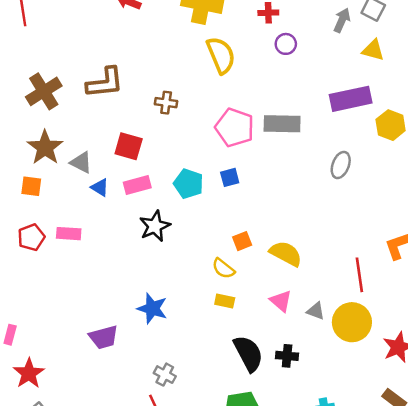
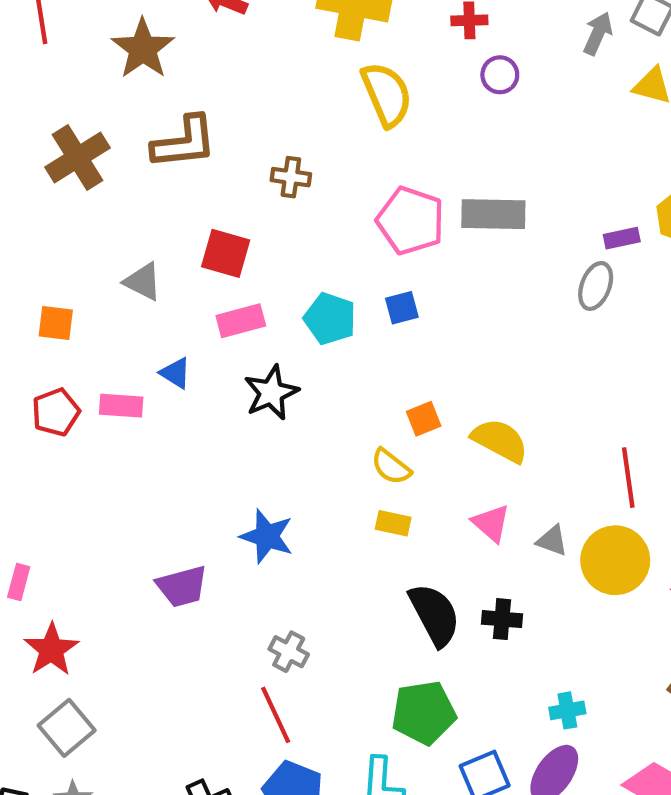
purple rectangle: (351, 99) -> (622, 238), moved, size x0.5
brown star: (45, 148) -> (143, 49), moved
blue triangle: (100, 187) -> (175, 373), moved

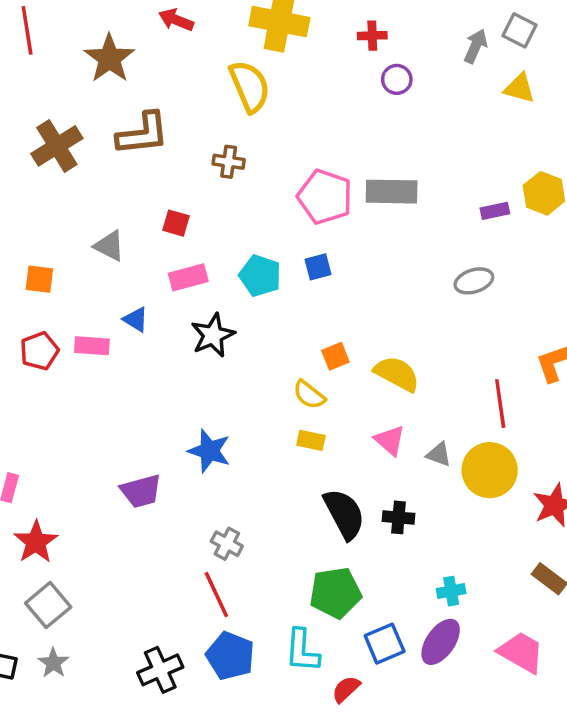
yellow semicircle: (387, 94) -> (250, 86), moved
red square: (226, 253) -> (176, 223), size x0.7
gray ellipse: (596, 286) -> (474, 281), moved, turned 51

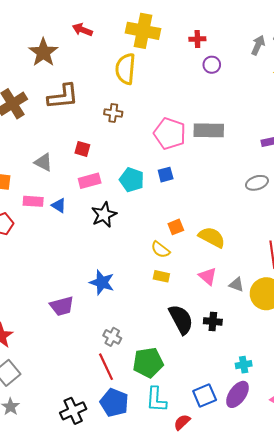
yellow semicircle: (250, 86) -> (126, 69), turned -152
pink rectangle: (92, 346) -> (33, 201), moved
green pentagon: (335, 593) -> (148, 363), moved

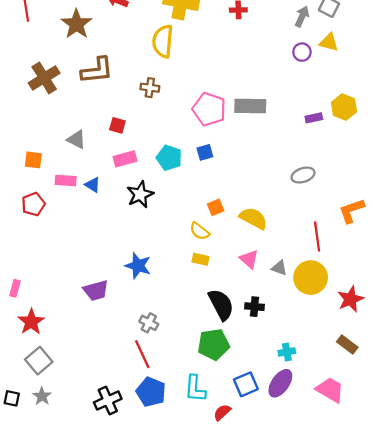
purple circle: (212, 65) -> (302, 52), moved
gray ellipse: (257, 183) -> (303, 175), moved
green pentagon: (148, 363) -> (213, 344), moved

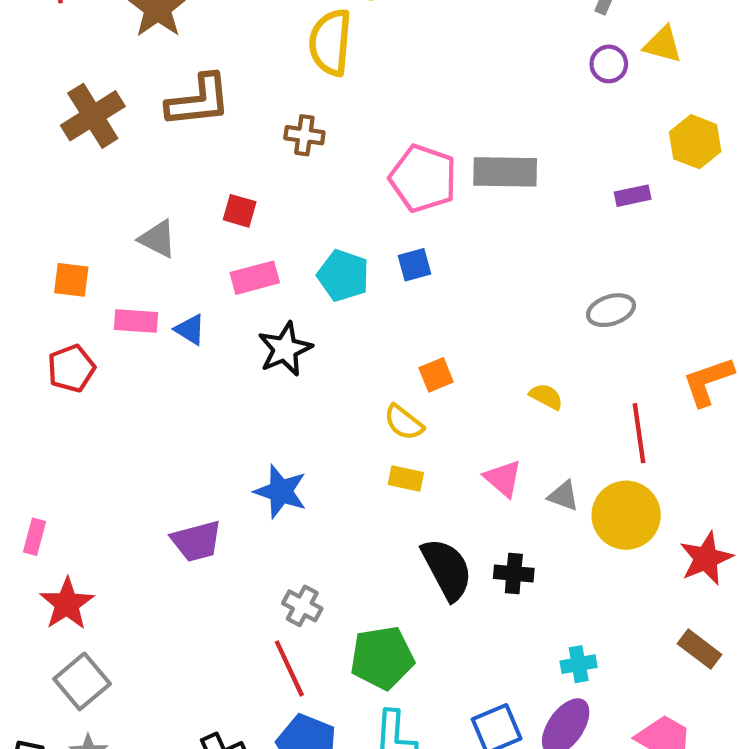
yellow hexagon: (344, 107) -> (695, 142), moved
yellow semicircle: (253, 218) -> (546, 396), moved, size x0.6
green pentagon: (213, 344) -> (382, 658), moved

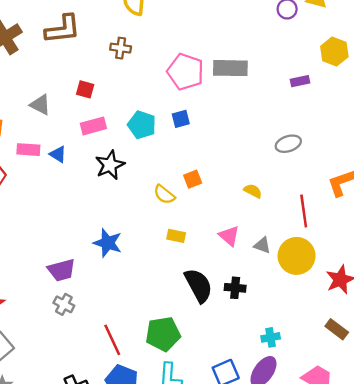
yellow semicircle: (404, 422) -> (164, 194), moved
gray cross: (302, 606) -> (64, 304), moved

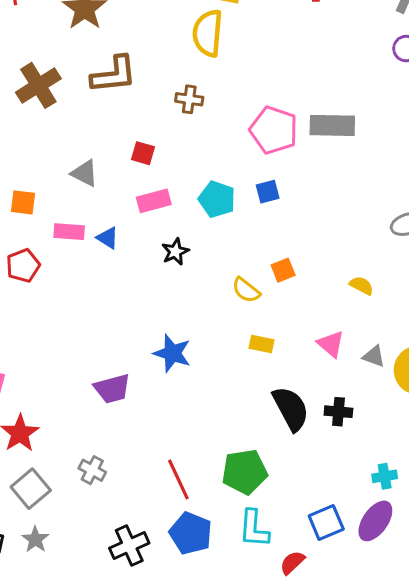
black star: (110, 165) -> (175, 252), size x0.7
gray cross: (64, 304) -> (92, 470), moved

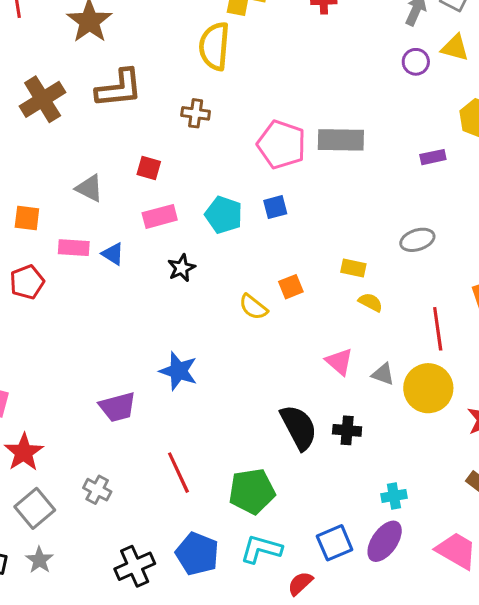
yellow rectangle: (262, 344) -> (353, 268), moved
red line: (178, 479) -> (178, 473), moved
cyan L-shape: (254, 529) -> (261, 549), turned 102

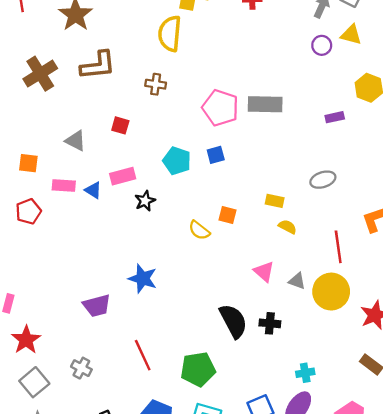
pink rectangle: (160, 216) -> (123, 176), moved
orange square: (291, 287) -> (227, 215), turned 36

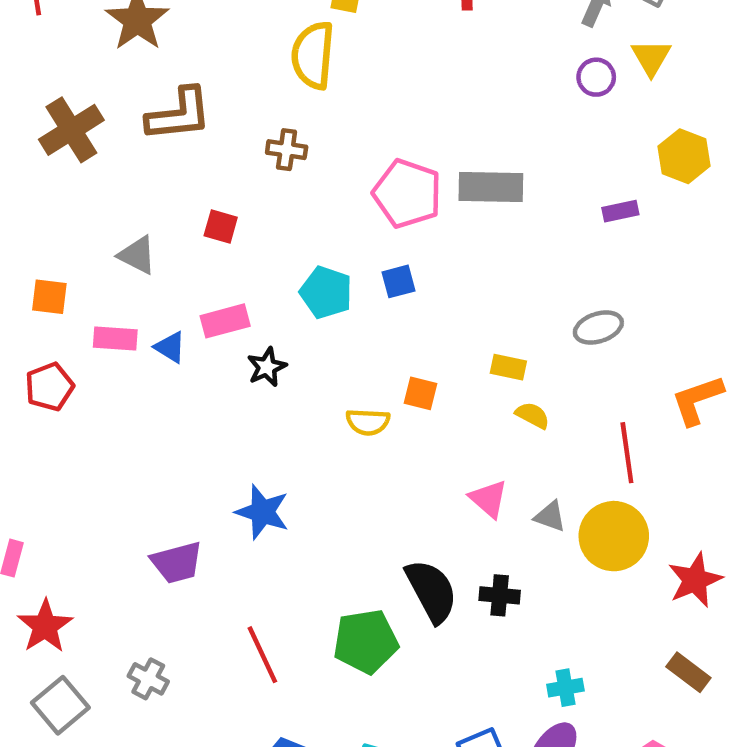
yellow triangle: (351, 35) -> (651, 57), turned 45
yellow semicircle: (199, 230) -> (368, 422), turned -35
green pentagon: (198, 369) -> (366, 642), moved

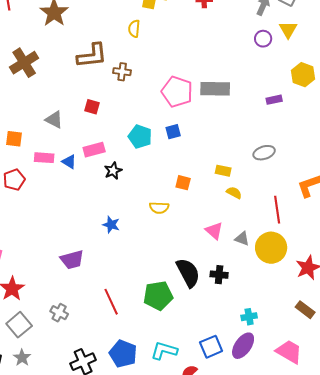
yellow semicircle: (313, 55) -> (134, 29), size x0.6
brown L-shape: (179, 114) -> (92, 56), moved
yellow semicircle: (368, 422) -> (159, 208), moved
blue star: (262, 512) -> (111, 225), moved, size x0.7

